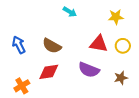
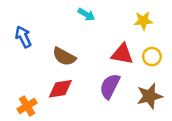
blue arrow: (19, 45) -> (23, 37), moved
purple semicircle: (89, 70) -> (110, 86), turned 95
brown star: (121, 78) -> (149, 96), size x1.5

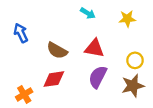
cyan arrow: (86, 14) -> (88, 13), moved
red triangle: (122, 54) -> (94, 48), moved
yellow circle: (152, 57) -> (135, 60), moved

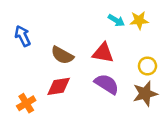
cyan arrow: (88, 13) -> (116, 20), moved
purple semicircle: (98, 77) -> (107, 84), turned 95

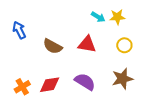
yellow circle: (147, 66) -> (124, 45), moved
purple semicircle: (107, 84) -> (85, 82), moved
red diamond: (59, 86) -> (50, 85), moved

